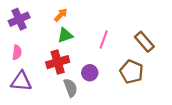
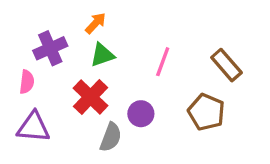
purple cross: (19, 19) -> (50, 48), moved
red cross: (58, 62) -> (91, 97), turned -30
gray semicircle: (70, 88) -> (111, 137), turned 42

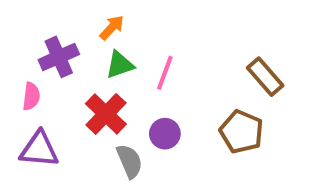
pink line: (163, 62) -> (165, 73), moved
gray semicircle: (111, 137) -> (130, 161), turned -44

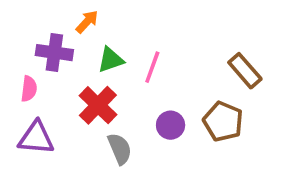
orange arrow: (112, 28) -> (87, 22), moved
purple cross: (59, 57) -> (54, 53), turned 32
purple circle: (165, 134) -> (171, 125), moved

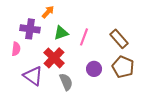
brown rectangle: (245, 71) -> (119, 39), moved
purple triangle: (36, 138) -> (33, 76), moved, turned 30

